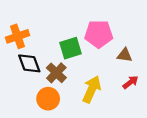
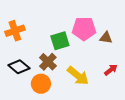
brown triangle: (125, 55) -> (106, 38), moved
black diamond: (29, 63) -> (19, 67), moved, turned -30
yellow arrow: (92, 89) -> (78, 76), turned 105

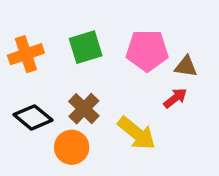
green square: (60, 41) -> (86, 47), moved
red arrow: (111, 70) -> (175, 98), moved

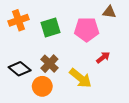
orange cross: (26, 54) -> (19, 20), moved
brown triangle: (186, 66) -> (109, 12), moved

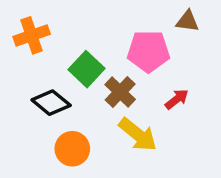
green square: (50, 27) -> (86, 69), moved, turned -30
brown cross: (49, 64) -> (120, 92), moved
black diamond: (20, 69) -> (51, 103), moved

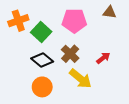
pink pentagon: (148, 51) -> (74, 21), moved
green square: (86, 69) -> (41, 32), moved
black diamond: (51, 103) -> (42, 60), moved

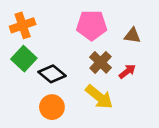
brown triangle: (109, 12) -> (132, 36), moved
green square: (41, 32) -> (24, 59), moved
brown cross: (70, 54) -> (100, 62), moved

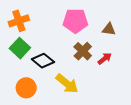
yellow arrow: (99, 97) -> (67, 84), moved
orange circle: (52, 107) -> (26, 88), moved

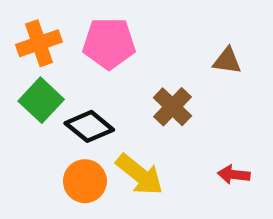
pink pentagon: (75, 21) -> (109, 43), moved
red arrow: (105, 59) -> (234, 175), moved, turned -136
orange circle: (26, 88) -> (85, 181), moved

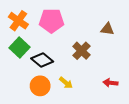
orange cross: (39, 43) -> (18, 21), turned -36
yellow arrow: (140, 175) -> (66, 83), size x0.6

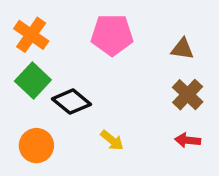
pink pentagon: (51, 21) -> (112, 35), moved
brown cross: (82, 51) -> (188, 95), moved
orange circle: (40, 86) -> (36, 146), moved

